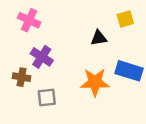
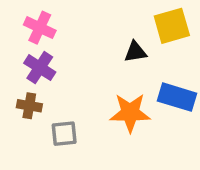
yellow square: (125, 19) -> (172, 26), size x1.5
purple cross: (42, 57) -> (40, 68), moved

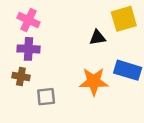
purple cross: (40, 68) -> (29, 49), turned -30

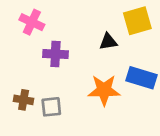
purple cross: (29, 49) -> (55, 54), moved
brown cross: (21, 77) -> (24, 100), moved

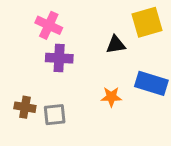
pink cross: (32, 22) -> (49, 25), moved
orange star: (104, 90) -> (111, 97), size x0.6

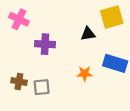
pink cross: (49, 25) -> (19, 19), moved

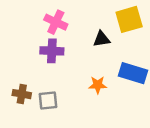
pink cross: (19, 19) -> (56, 22), moved

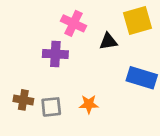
pink cross: (56, 22) -> (73, 23), moved
orange star: (98, 85) -> (89, 104), moved

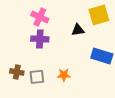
pink cross: (73, 23) -> (40, 17), moved

